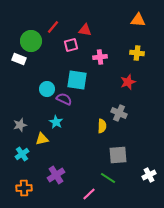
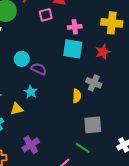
yellow cross: (137, 53) -> (112, 23), size x1.5
cyan square: (77, 80) -> (73, 49), moved

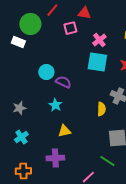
pink cross: (75, 27) -> (99, 40), turned -32
yellow triangle: (17, 109) -> (64, 131), moved
purple cross: (31, 145) -> (55, 158), turned 30

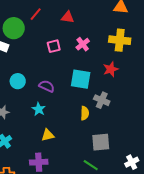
pink square: (70, 28) -> (54, 46), moved
cyan square: (97, 62) -> (81, 79), moved
cyan circle: (46, 72) -> (18, 81), moved

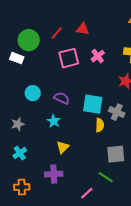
red line: (36, 14) -> (57, 33), moved
pink square: (54, 46) -> (69, 58), size x1.5
cyan square: (81, 79) -> (93, 104), moved
yellow triangle: (48, 135) -> (63, 147), turned -32

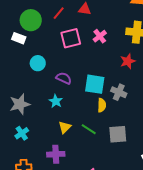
cyan circle: (33, 93) -> (38, 63), moved
gray star: (18, 124) -> (20, 104), size x1.5
green line: (106, 177) -> (89, 129), moved

